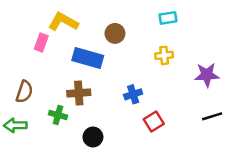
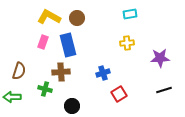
brown circle: (115, 33) -> (77, 18), moved
pink rectangle: (41, 42) -> (43, 42), moved
blue rectangle: (88, 58) -> (68, 45), turned 60

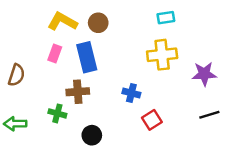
yellow cross: (127, 43) -> (162, 55), size x1.6
brown semicircle: (19, 71) -> (16, 75), moved
blue cross: (103, 73) -> (131, 93), turned 32

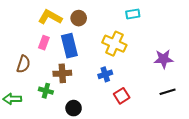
yellow cross: (162, 55) -> (114, 44), moved, turned 30
brown semicircle: (16, 75) -> (23, 64), moved
blue cross: (131, 93) -> (105, 74), turned -32

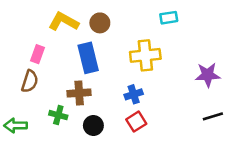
pink rectangle: (44, 43) -> (38, 54), moved
yellow cross: (114, 44) -> (145, 55), turned -30
red square: (122, 96) -> (136, 122), moved
black circle: (74, 108) -> (93, 125), moved

